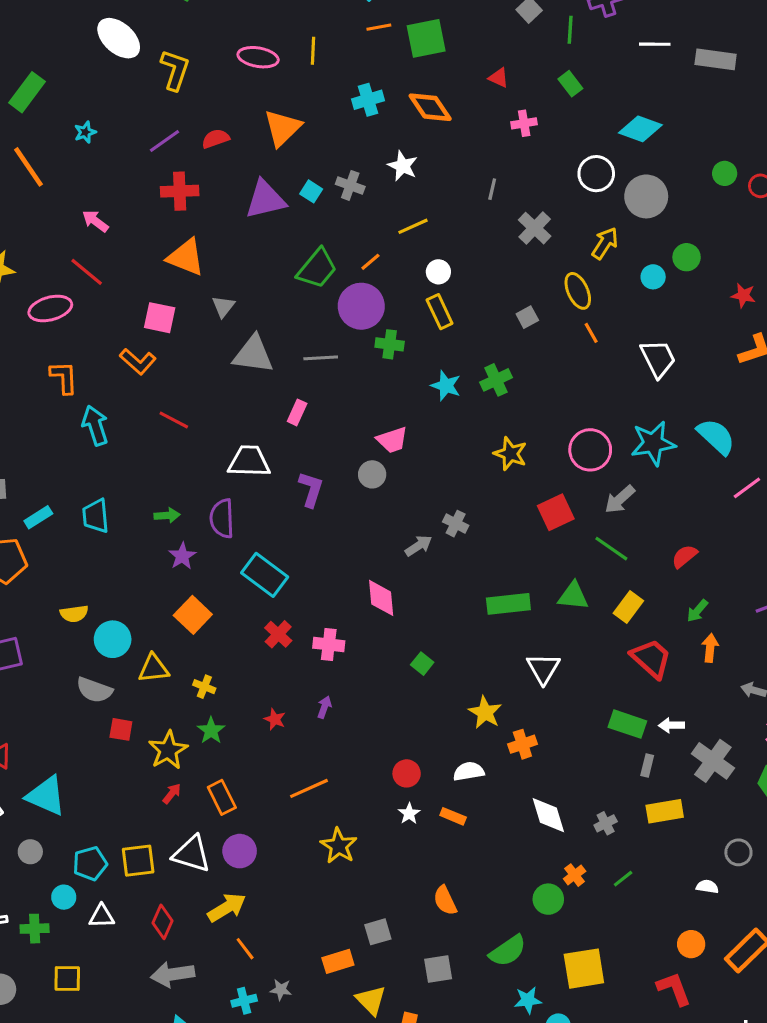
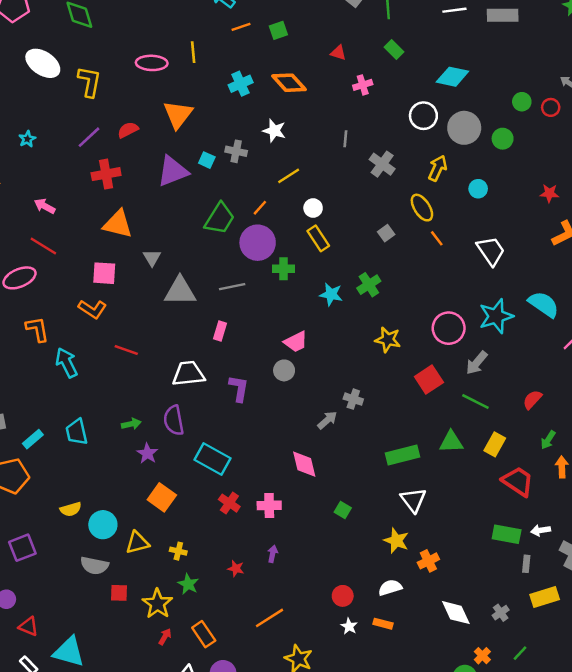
green square: (426, 38) -> (278, 30), size x0.6
green circle: (687, 257) -> (503, 139), moved
white triangle: (543, 668) -> (413, 500), moved

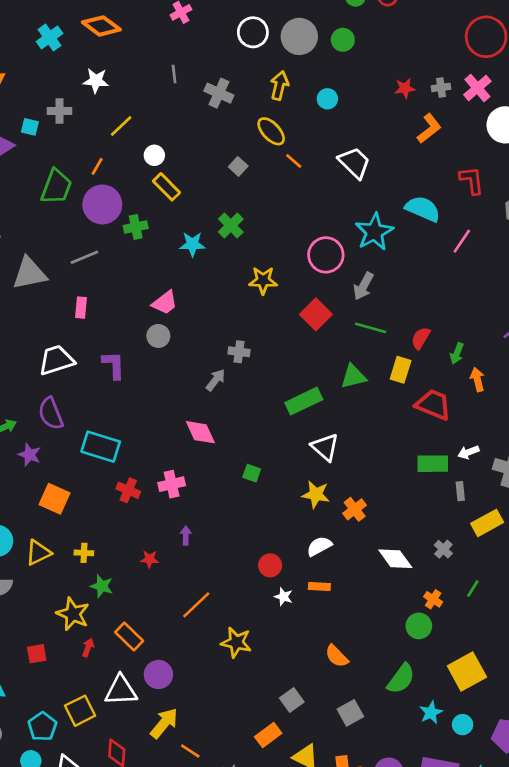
red semicircle: (532, 400) -> (421, 338), moved
red square: (119, 593) -> (37, 654), moved

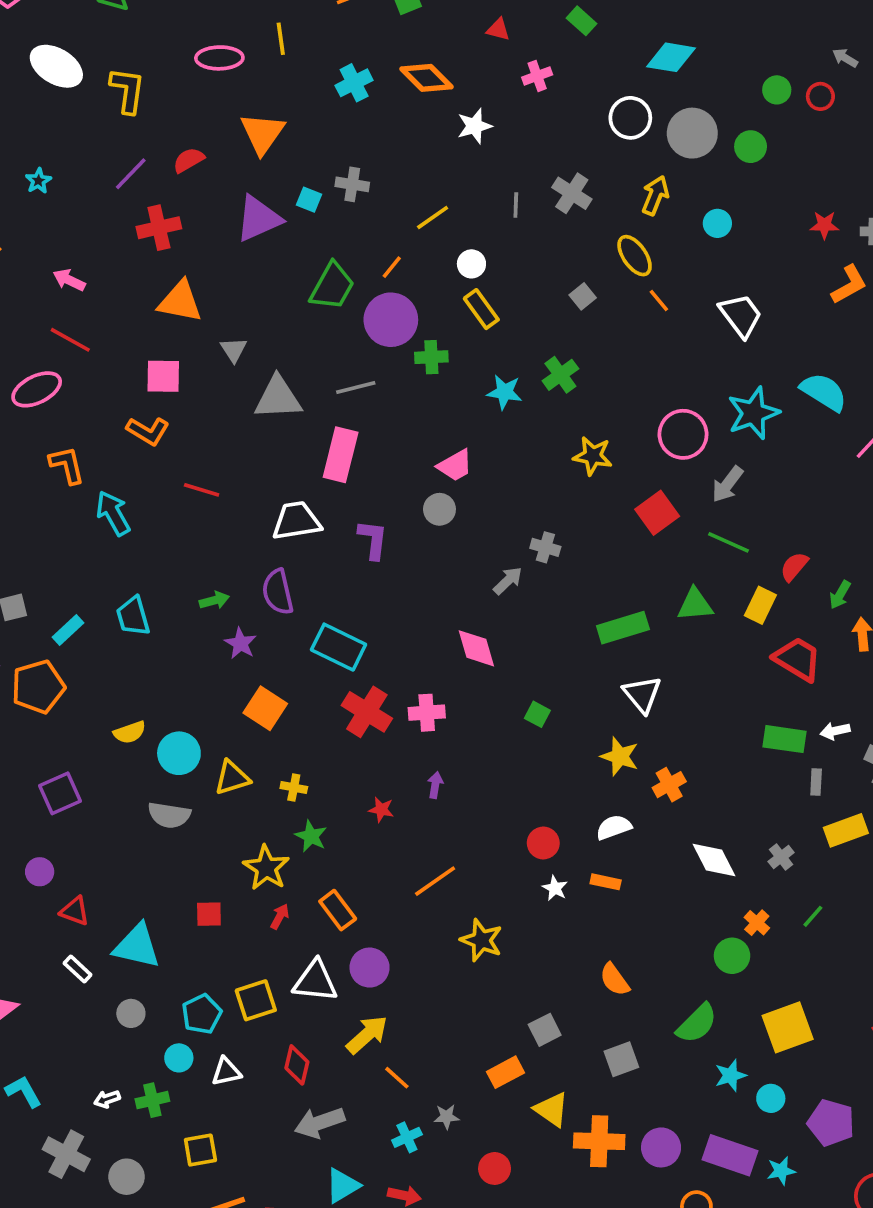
gray line: (174, 74) -> (516, 205), moved
white star: (96, 81) -> (475, 126), moved, turned -30
pink rectangle: (81, 308) -> (341, 455), size x1.8
red cross: (128, 490) -> (367, 712), size x1.5

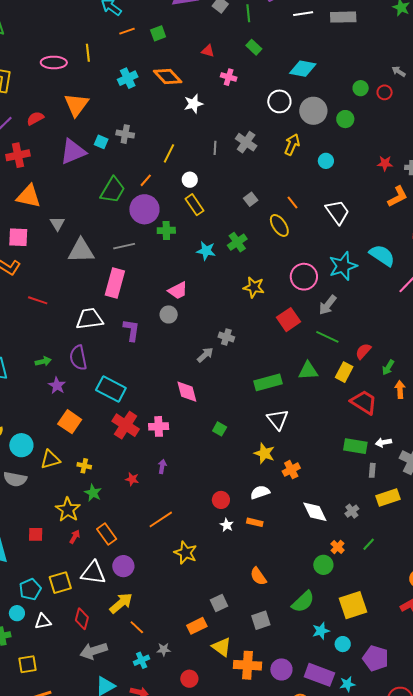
pink cross: (537, 76) -> (229, 77), turned 35
yellow line: (433, 217) -> (169, 153), turned -30
yellow ellipse: (635, 256) -> (279, 225), moved

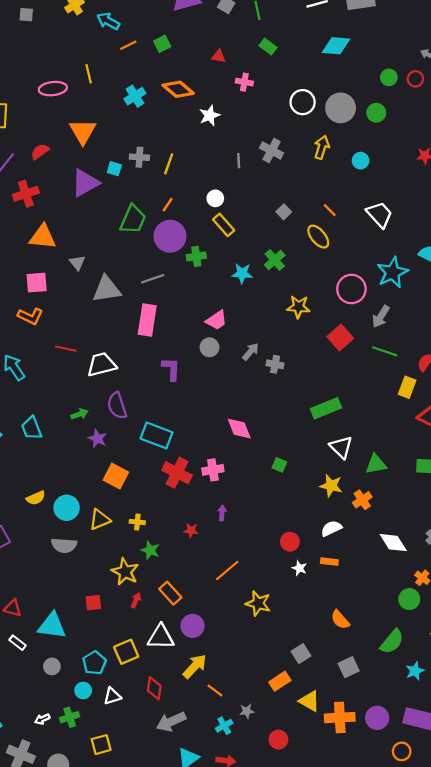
cyan diamond: (303, 69) -> (336, 46), moved
yellow line: (169, 153) -> (169, 164), moved
white trapezoid: (90, 319) -> (102, 364), moved
gray arrow: (205, 355) -> (251, 352), moved
green triangle: (308, 371) -> (376, 464), moved

